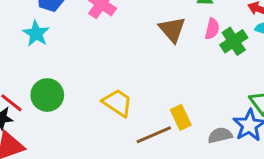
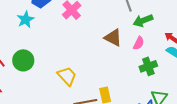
brown triangle: (172, 29) -> (113, 38), turned -36
green cross: (234, 41) -> (148, 66), moved

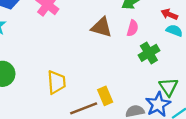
yellow trapezoid: (67, 76) -> (56, 82), turned 50

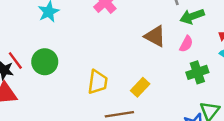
yellow rectangle: (105, 96) -> (140, 87), moved, turned 54

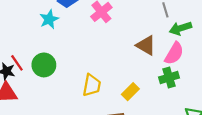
pink semicircle: (186, 44) -> (174, 53), size x1.5
green cross: (197, 72) -> (169, 78), moved

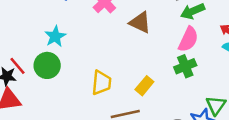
cyan star: (49, 19) -> (55, 36), moved
brown triangle: (146, 45) -> (140, 22), moved

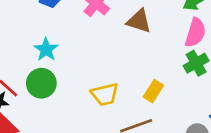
yellow trapezoid: (101, 83) -> (105, 94), turned 80

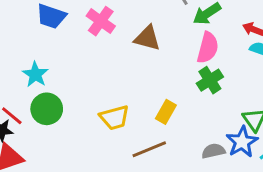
cyan star: (46, 49) -> (35, 74), moved

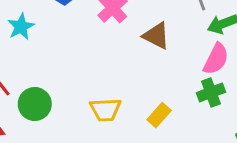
cyan star: (35, 74) -> (21, 27), moved
green circle: (47, 109) -> (35, 104), moved

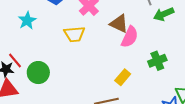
pink semicircle: (216, 59) -> (130, 37), moved
yellow trapezoid: (105, 110) -> (74, 34), moved

